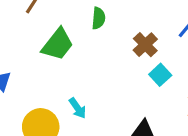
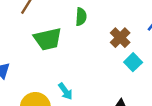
green trapezoid: (58, 44) -> (48, 39), turned 40

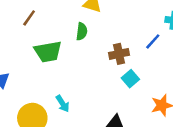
brown cross: (120, 38) -> (119, 54), turned 30

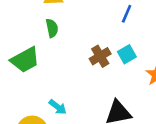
brown cross: (119, 54) -> (100, 56), moved
cyan square: (130, 79) -> (127, 54), moved, turned 30

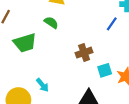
green semicircle: (52, 28) -> (51, 23), turned -56
cyan square: (127, 54) -> (105, 70), moved

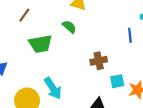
blue line: (112, 24) -> (130, 35), turned -48
cyan arrow: (42, 85) -> (53, 88), size x1.5

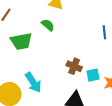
brown cross: (99, 61) -> (74, 66), moved, turned 35

